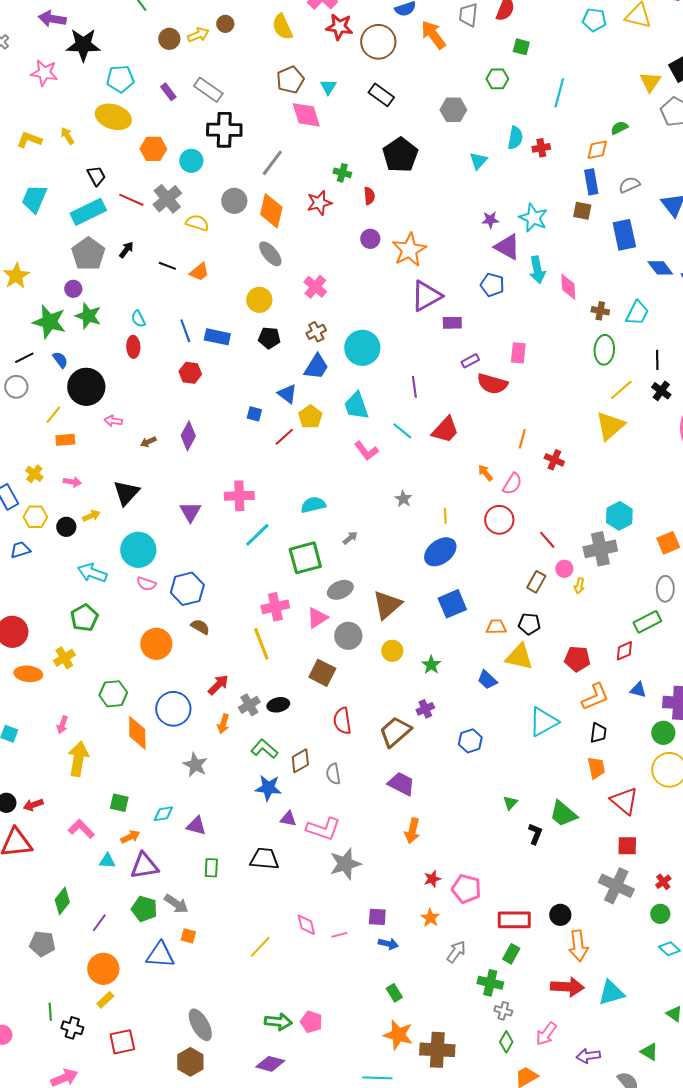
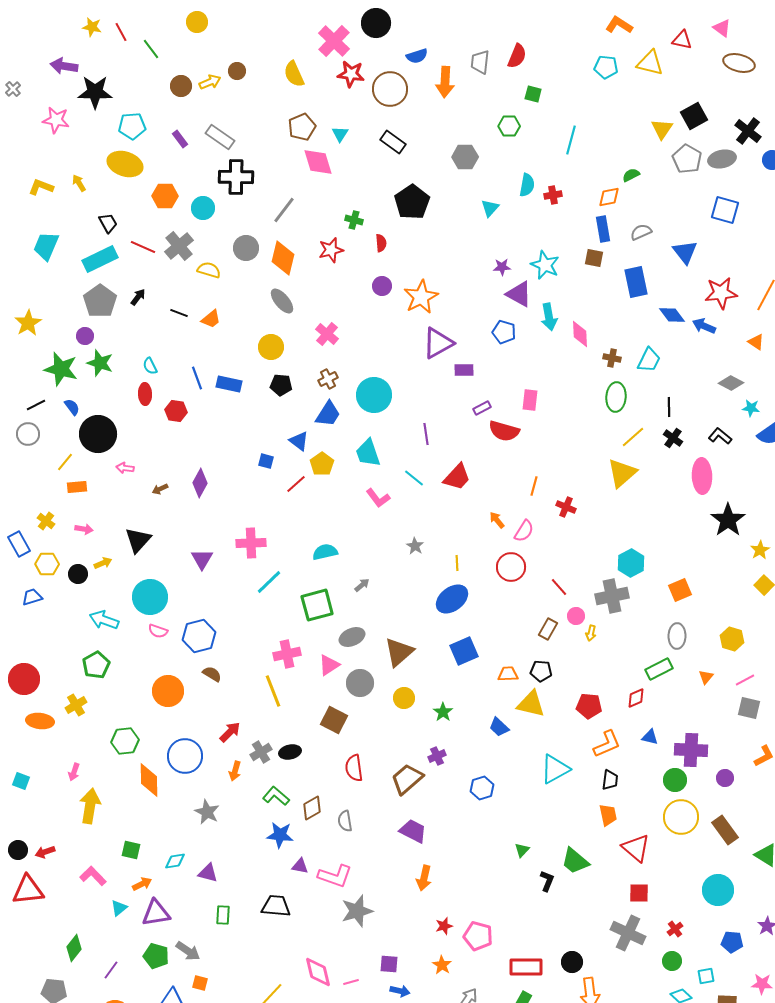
orange arrow: (433, 35) -> (445, 82), turned -140
red hexagon: (190, 373) -> (176, 411), moved
cyan triangle: (107, 861) -> (119, 908), turned -42
pink diamond: (306, 925) -> (318, 972), size x1.4

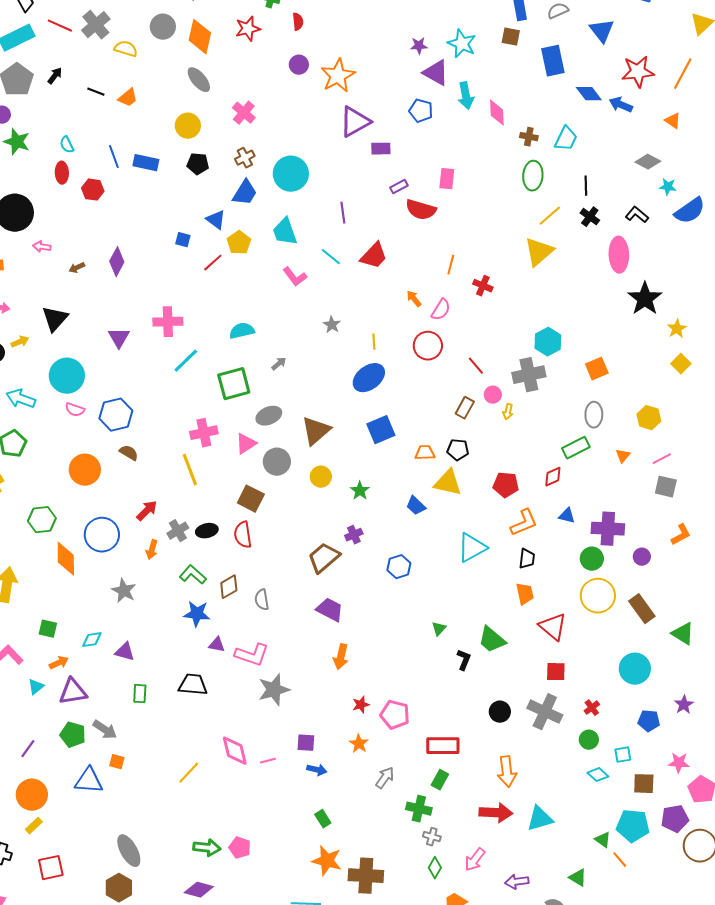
red semicircle: (354, 768) -> (243, 535), moved
black circle: (572, 962) -> (500, 712), moved

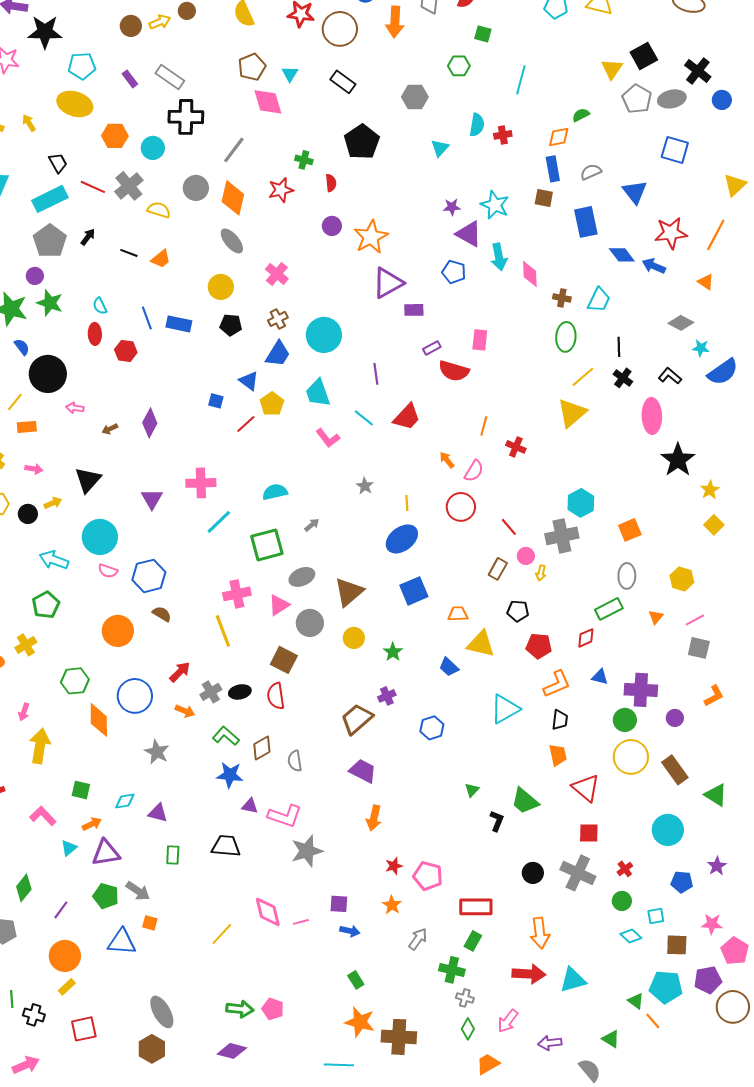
black pentagon: (458, 450) -> (518, 611), moved
orange arrow: (152, 550) -> (185, 711), turned -84

